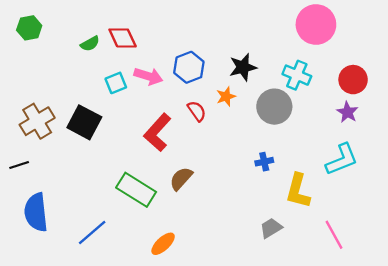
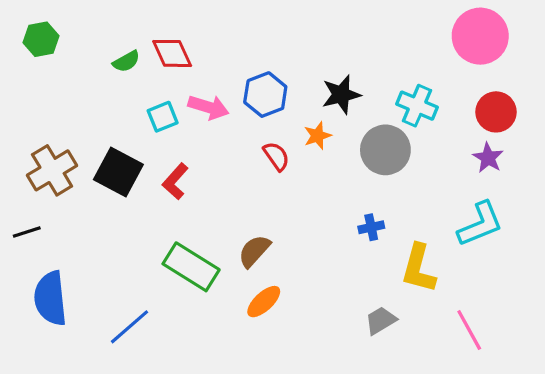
pink circle: (316, 24) -> (480, 36), moved
red L-shape: (157, 132) -> (175, 181), moved, size x0.7
orange ellipse: (163, 244) -> (264, 302), moved

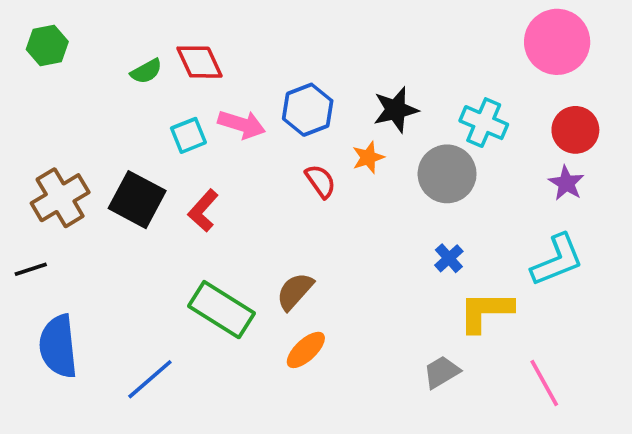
blue cross: (371, 227) -> (449, 258), moved, turned -30
yellow L-shape: (419, 268) -> (486, 311), turned 75

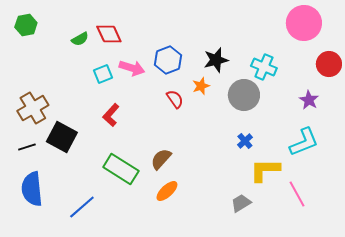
red circle: (575, 130) -> (329, 64), moved
black square: (137, 200) -> (62, 137), moved
black line: (31, 269) -> (27, 147), moved
pink line: (544, 383) -> (297, 194), moved

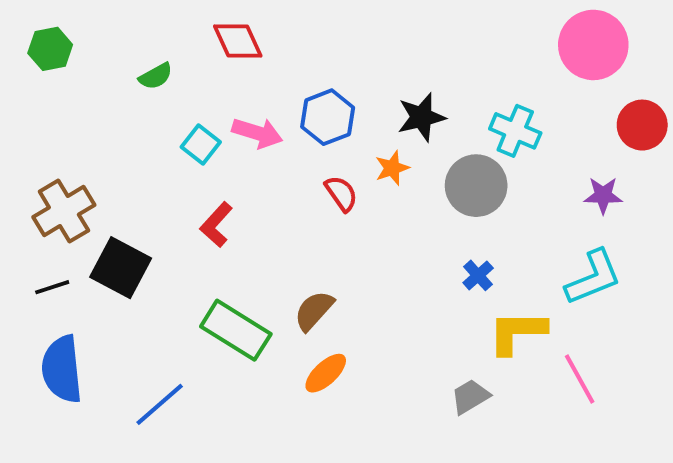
red diamond: (109, 34) -> (238, 41), moved
cyan square: (103, 74) -> (201, 145), turned -30
purple star: (309, 100) -> (603, 195), turned -30

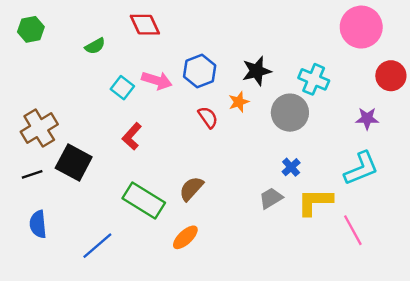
blue semicircle: (62, 369) -> (38, 224), size x0.7
orange ellipse: (326, 373) -> (185, 237), moved
gray trapezoid: (470, 397) -> (271, 198), moved

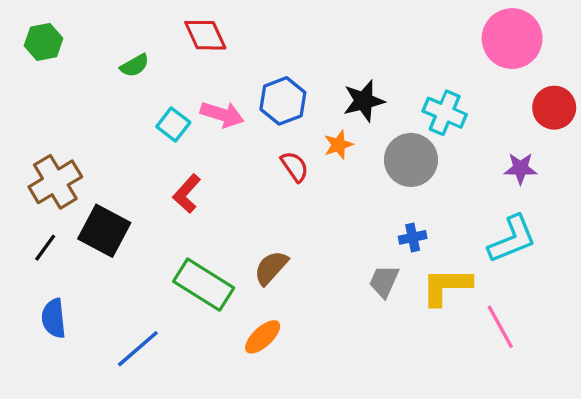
blue cross: (291, 167) -> (413, 237), turned 30
black line: (32, 174) -> (45, 248), turned -36
gray trapezoid: (271, 198) -> (384, 281), turned -35

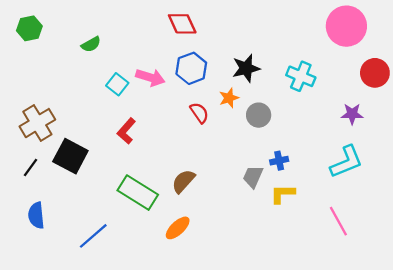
red diamond: (205, 35) -> (182, 24), moved
gray circle: (411, 160) -> (259, 115), moved, size x0.7
gray trapezoid: (384, 281) -> (253, 177), moved
yellow L-shape: (446, 286) -> (283, 194), moved, size x0.7

